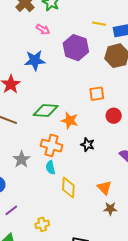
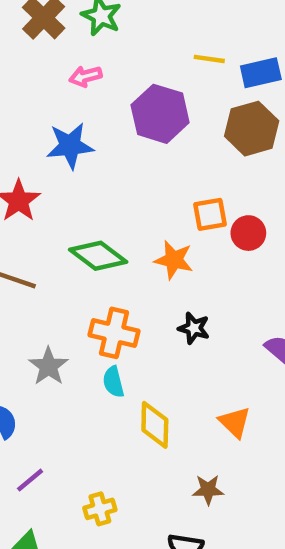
pink arrow: (43, 29) -> (86, 76), turned 136
green diamond: (46, 110) -> (98, 256), turned 35
red circle: (114, 116) -> (248, 233), moved
orange star: (70, 121) -> (174, 260), moved
brown star: (110, 209) -> (208, 490), moved

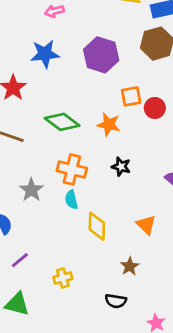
purple hexagon: (160, 114) -> (101, 55), moved
brown star: (208, 490) -> (130, 266), turned -30

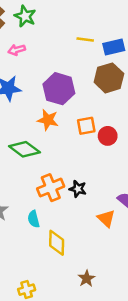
orange star: (109, 124) -> (48, 120), moved
orange cross: (72, 169) -> (51, 188), moved, turned -35
orange triangle: (146, 225) -> (106, 219), moved

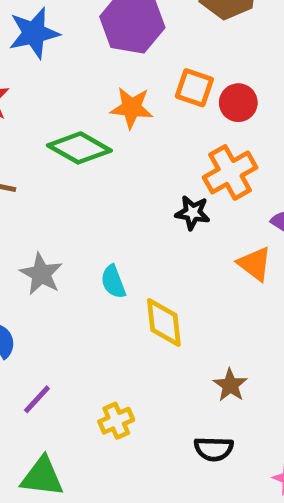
orange star: (48, 120) -> (132, 108), moved
orange square: (86, 126) -> (194, 88), turned 36
orange cross: (51, 188) -> (230, 172), moved

